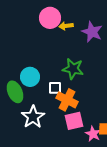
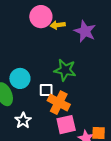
white star: (33, 117) -> (23, 120), size x0.7

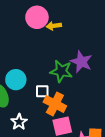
purple star: (85, 31) -> (81, 62), moved

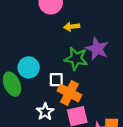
yellow arrow: (54, 26) -> (72, 27), moved
white star: (19, 122) -> (45, 112), moved

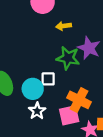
cyan circle: (29, 67) -> (33, 89), moved
orange cross: (69, 93) -> (79, 100), moved

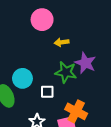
cyan circle: (33, 89) -> (22, 78), moved

